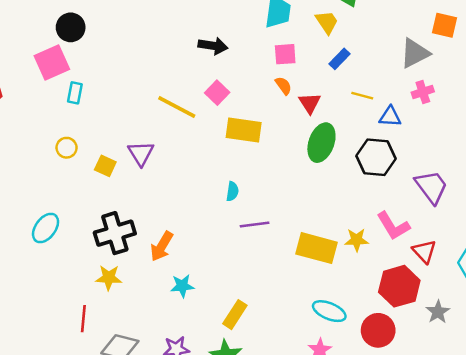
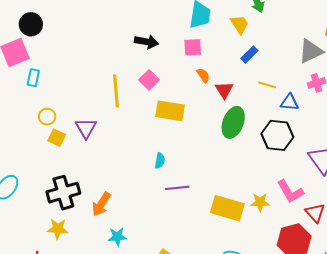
pink square: (285, 54) -> (193, 47), moved
yellow line: (177, 107) -> (116, 91), turned 56
yellow circle: (67, 148) -> (47, 117), moved

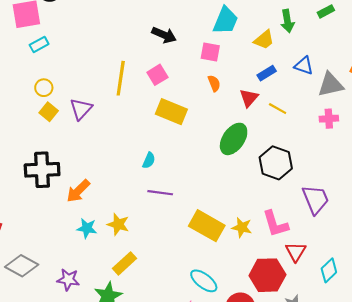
yellow trapezoid: (240, 24) -> (264, 40), turned 70
cyan rectangle: (33, 78) -> (39, 44), turned 36
red triangle: (224, 90) -> (249, 98), moved
blue triangle: (290, 102) -> (304, 66), moved
yellow star: (58, 229) -> (118, 224), moved

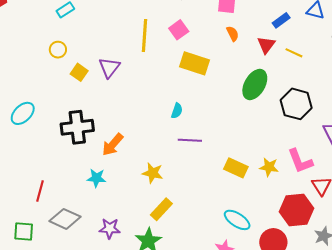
yellow circle: (44, 88) -> (58, 50), moved
yellow rectangle: (207, 226) -> (236, 168), size x0.7
cyan star: (87, 228) -> (96, 178), moved

